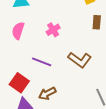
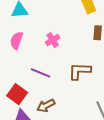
brown L-shape: (80, 60) -> (80, 71), turned 145

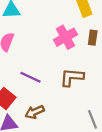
pink cross: (53, 40) -> (65, 37), moved, size x1.5

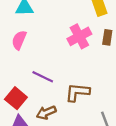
brown L-shape: (72, 77) -> (77, 92), moved

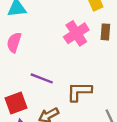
red square: (16, 98) -> (16, 103), turned 35

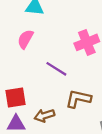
purple line: (42, 78) -> (56, 69), moved

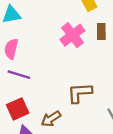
purple line: (56, 69) -> (19, 75), moved

